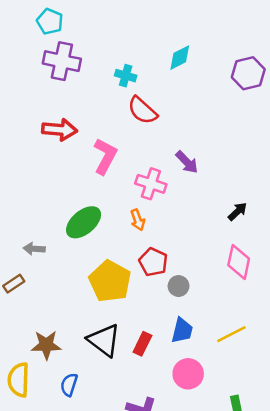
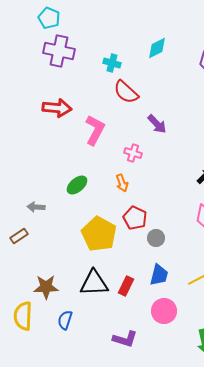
purple arrow: (187, 162) -> (157, 124), moved
pink cross: (151, 184) -> (133, 153), size x0.7
green ellipse: (84, 222) -> (77, 185), size x0.7
black triangle: (104, 340) -> (94, 283), turned -40

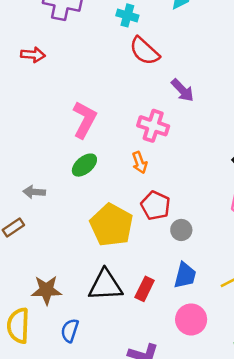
red arrow: (57, 108) -> (33, 55), moved, size x0.7
pink L-shape: (95, 130) -> (84, 120), moved
pink cross: (133, 153) -> (153, 126), size x1.4

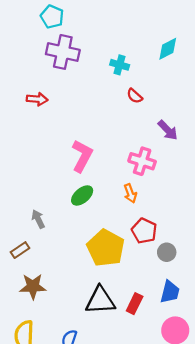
red semicircle: (145, 51) -> (135, 96), size x0.6
gray arrow: (34, 192) -> (38, 219), turned 60
brown star: (46, 290) -> (33, 287), moved

